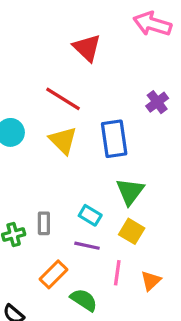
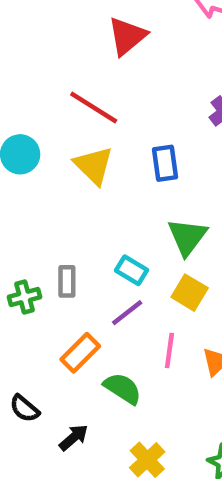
red triangle: (87, 48) -> (127, 36), turned 36
blue rectangle: (114, 139) -> (165, 163), size x0.7
purple line: (87, 246) -> (127, 313), turned -50

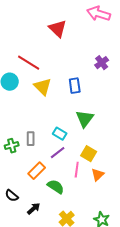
red triangle: (127, 36) -> (58, 29), turned -36
red line: (94, 107) -> (29, 63), moved
yellow square: (190, 293) -> (89, 154), moved

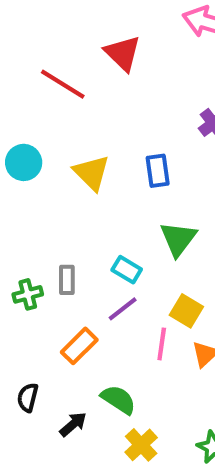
red line: (29, 63) -> (63, 84), moved
green semicircle: (56, 187) -> (118, 400), moved
black semicircle: (12, 196) -> (28, 397), turned 64

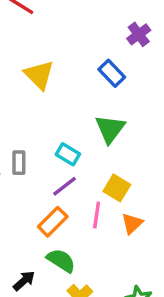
blue rectangle: (158, 171) -> (112, 73), moved, turned -36
orange rectangle: (79, 346) -> (53, 222), moved

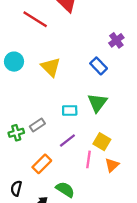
cyan rectangle: (68, 154) -> (70, 110), moved, turned -32
gray rectangle: (19, 163) -> (37, 125), turned 56
orange rectangle: (53, 222) -> (42, 164), moved

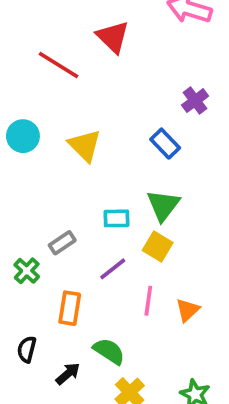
green cross: (16, 133) -> (27, 271), moved, turned -32
yellow square: (102, 142) -> (158, 246), moved
orange rectangle: (42, 164) -> (70, 308), turned -36

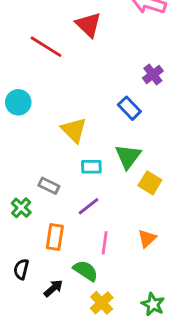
yellow triangle: (85, 145) -> (74, 130), moved
gray rectangle: (62, 243) -> (49, 186), turned 60
yellow square: (158, 246) -> (150, 183), moved
pink line: (148, 301) -> (105, 243), moved

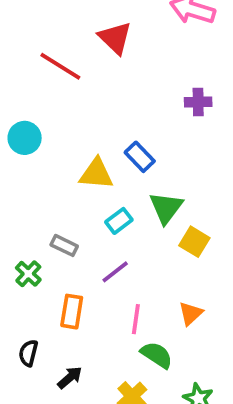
purple cross: (153, 74) -> (198, 102), turned 36
blue rectangle: (129, 108) -> (140, 157), moved
yellow triangle: (74, 130) -> (96, 174), turned -40
cyan rectangle: (91, 167) -> (119, 221), turned -36
green semicircle: (86, 271) -> (157, 355), moved

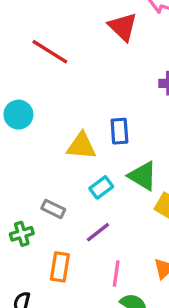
red triangle: (115, 38) -> (123, 27), moved
blue rectangle: (140, 157) -> (119, 131), turned 40
green triangle: (166, 208) -> (143, 176), turned -36
green cross: (28, 274) -> (22, 234), turned 30

